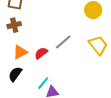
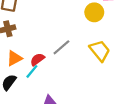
cyan line: (43, 83) -> (32, 71), moved

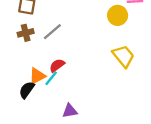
gray line: (61, 47) -> (52, 32), moved
orange triangle: (14, 58) -> (37, 76), moved

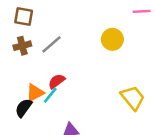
yellow circle: (118, 15) -> (112, 39), moved
yellow trapezoid: (123, 56) -> (133, 98), moved

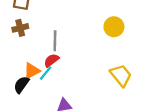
yellow circle: (112, 39) -> (114, 27), moved
gray line: (51, 44) -> (55, 41), moved, turned -48

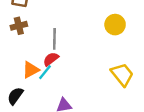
black semicircle: (21, 85) -> (15, 96), moved

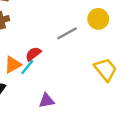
gray line: (54, 39) -> (67, 33), moved, turned 60

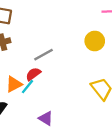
gray line: (67, 33) -> (43, 55), moved
purple triangle: (47, 101) -> (46, 118), turned 42

